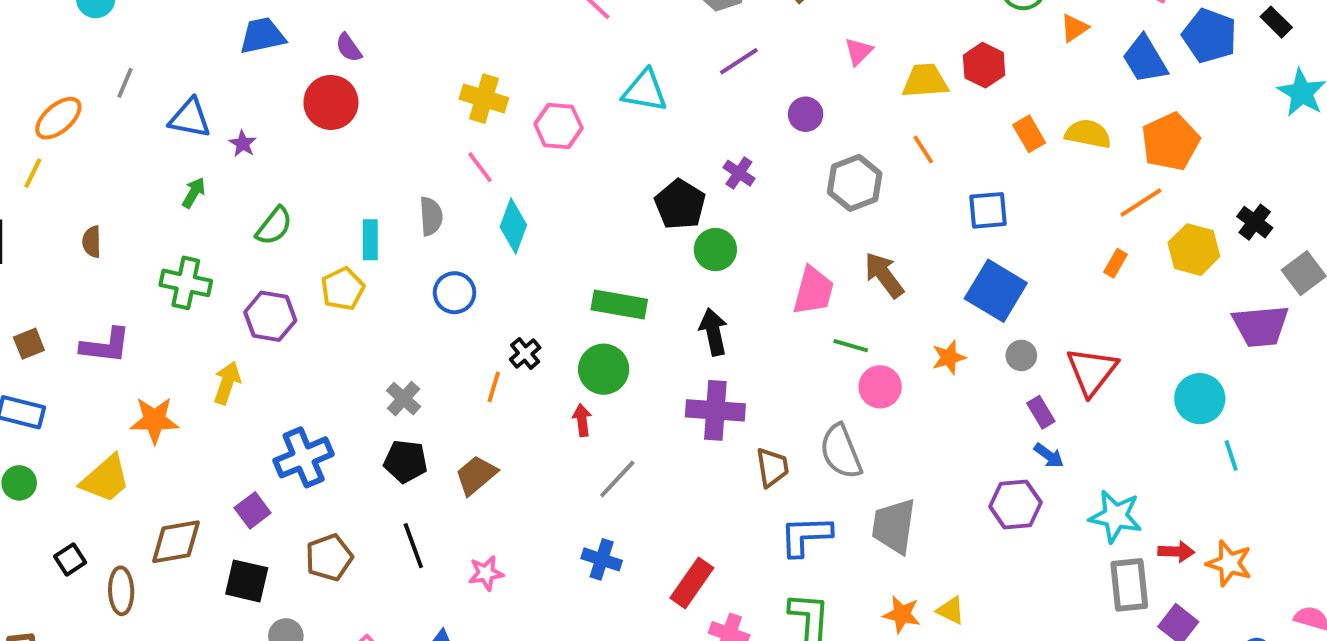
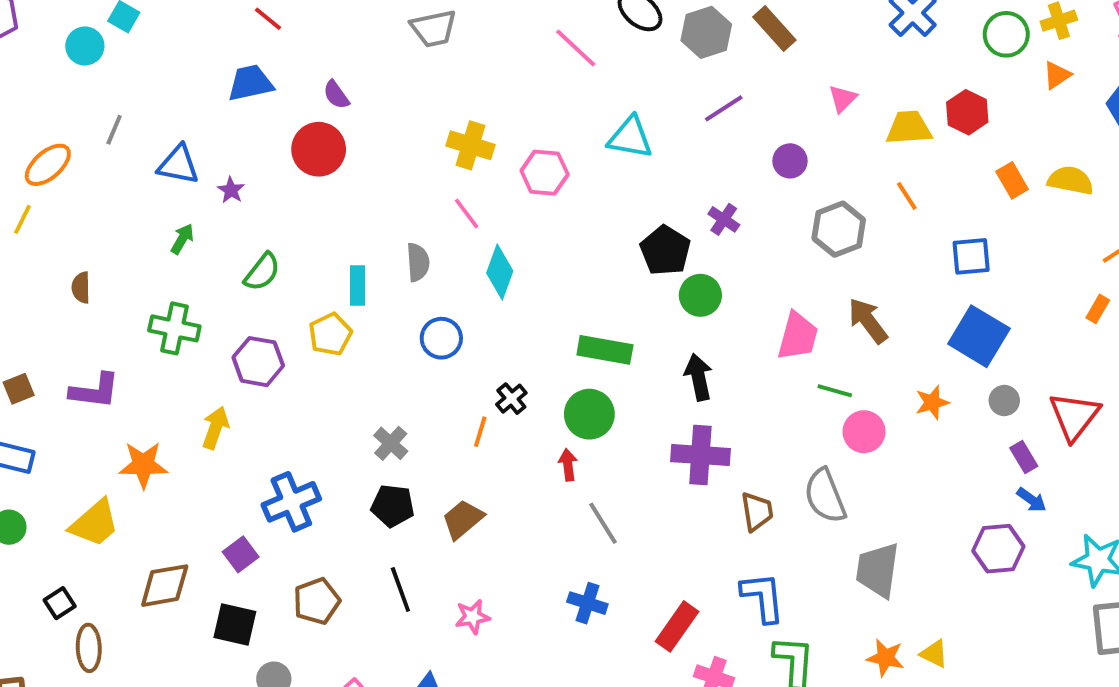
gray line: (617, 479) -> (603, 523), turned -75
blue L-shape: (806, 536) -> (763, 597), moved, turned 86
brown ellipse: (121, 591) -> (89, 648), moved

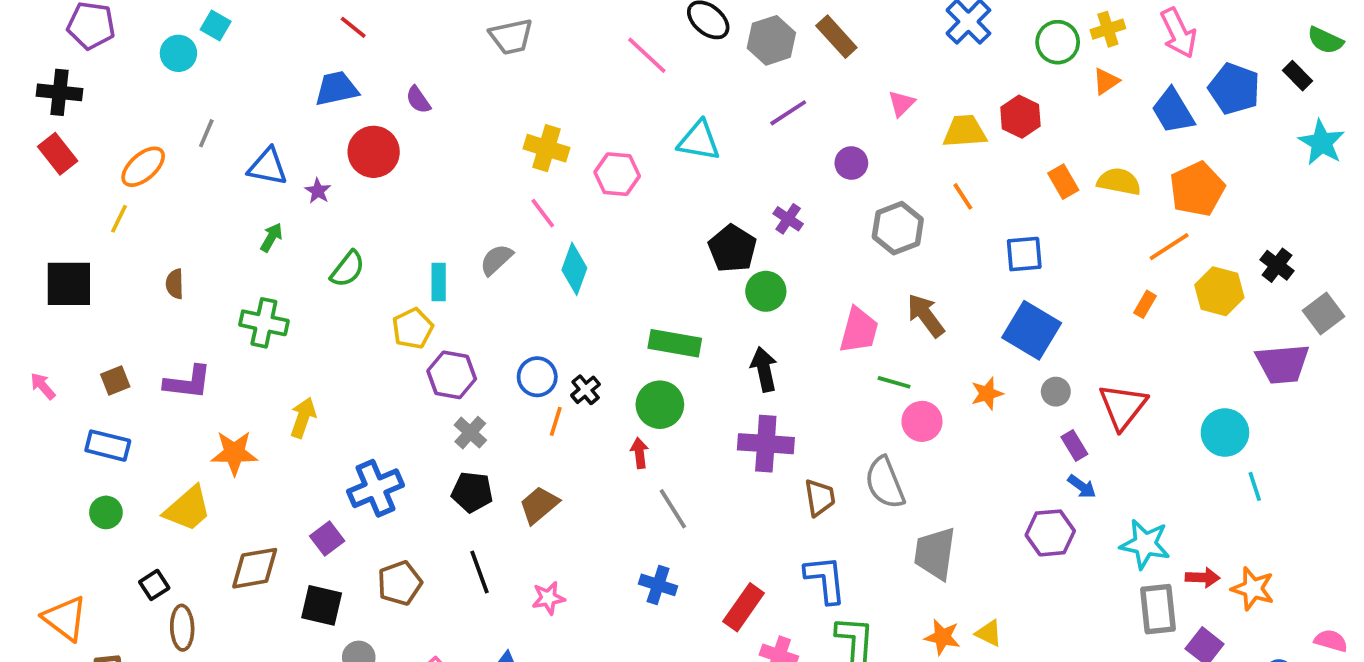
red circle: (319, 149) -> (374, 152), moved
gray semicircle: (418, 262) -> (496, 260), turned -129
blue circle: (441, 338) -> (537, 377), moved
purple hexagon: (258, 362) -> (452, 375), moved

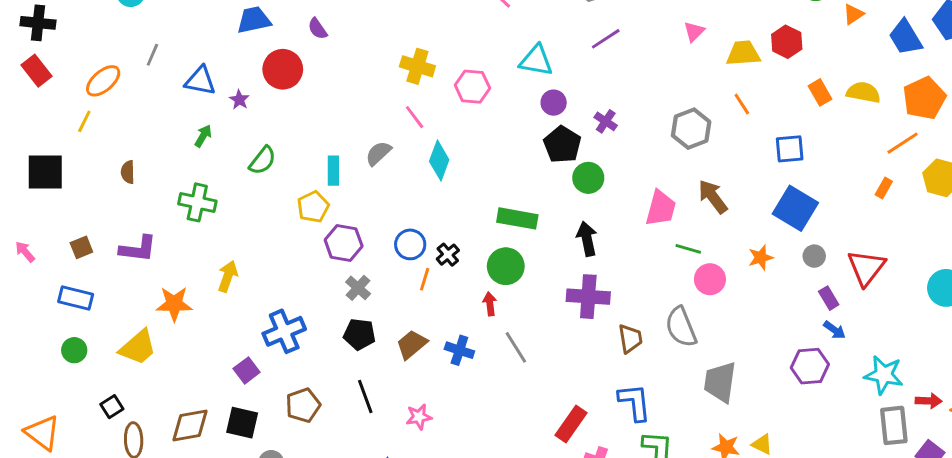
purple circle: (851, 163) -> (554, 103), moved
brown diamond: (255, 568) -> (190, 425), moved
blue cross: (658, 585) -> (459, 350), moved

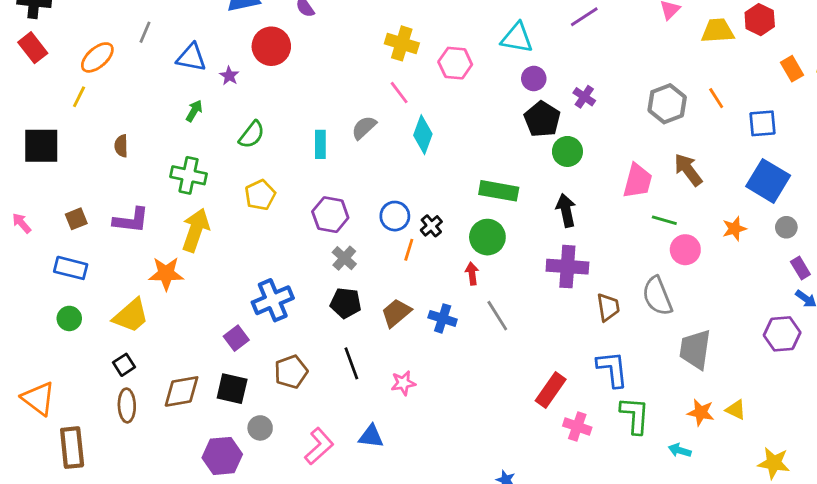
orange line: (742, 104) -> (716, 98), moved
yellow pentagon: (313, 207) -> (260, 195), moved
yellow arrow: (228, 276) -> (196, 230), moved, size x1.4
black square: (112, 407) -> (124, 365), moved

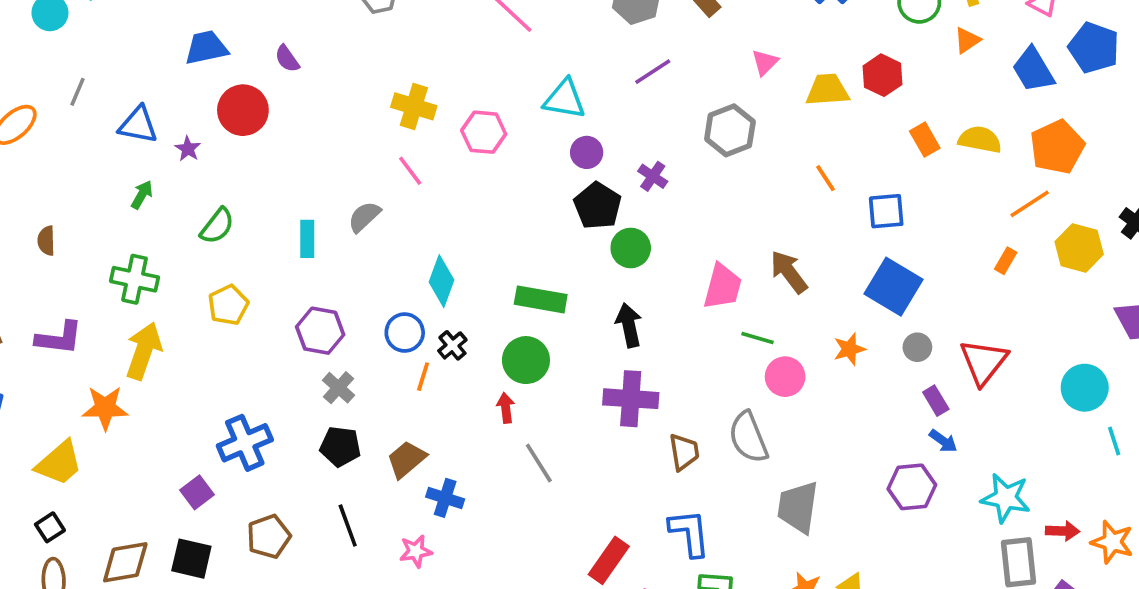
gray hexagon: (667, 104) -> (730, 130), moved
cyan diamond: (423, 135) -> (441, 281), moved
blue cross: (443, 318) -> (445, 498), moved

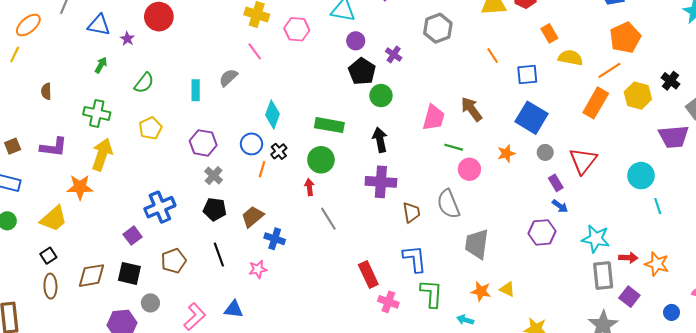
yellow semicircle: (980, 140) -> (570, 58), moved
orange rectangle: (1006, 261) -> (596, 103), size x2.0
red rectangle: (609, 560) -> (368, 275), turned -60

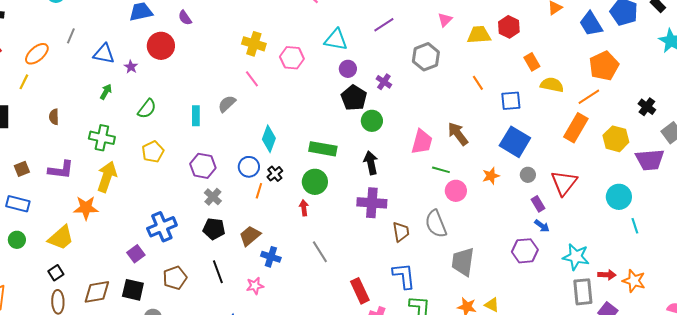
yellow hexagon: (638, 96) -> (616, 139), moved
gray line: (328, 219) -> (320, 252), moved

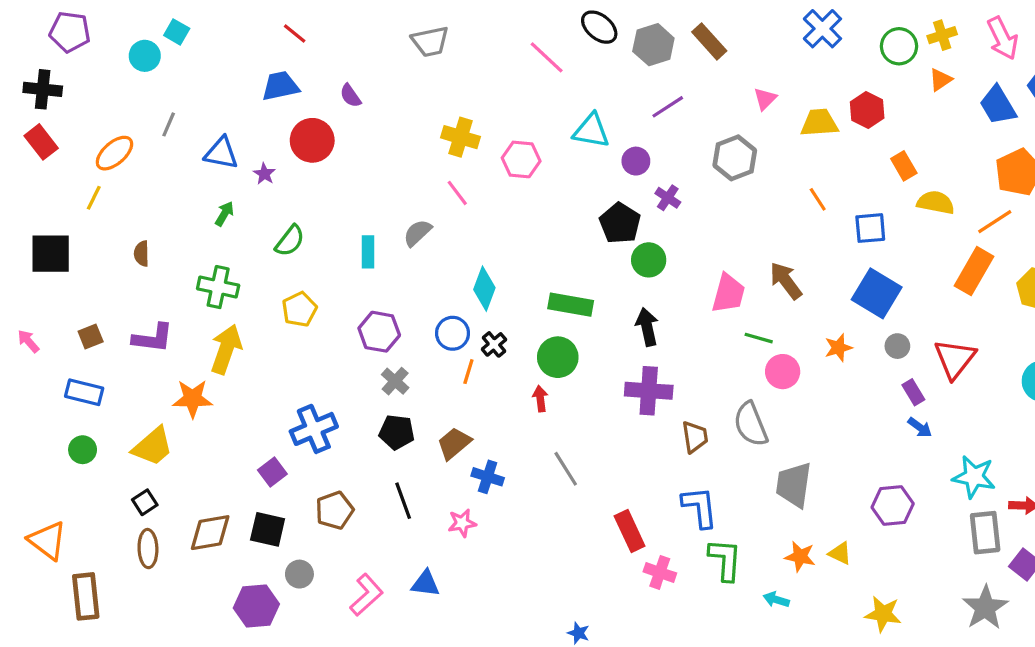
purple circle: (348, 69) -> (636, 161), moved
purple hexagon: (525, 251) -> (893, 505), moved

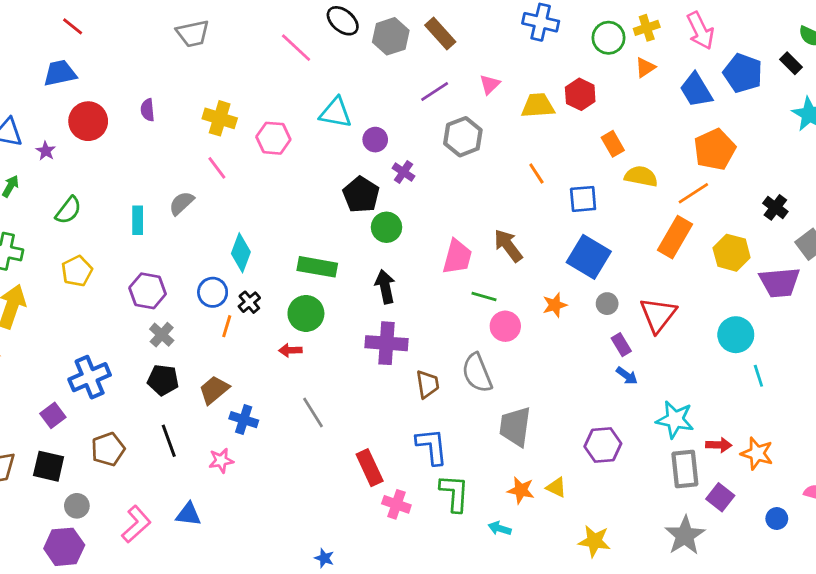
blue cross: (822, 29) -> (541, 22), turned -32
purple semicircle: (350, 96) -> (148, 110), moved, turned 30
purple line: (668, 107) -> (435, 91), moved
red arrow: (540, 399) -> (290, 350), turned -85
purple hexagon: (256, 606) -> (64, 547), moved

